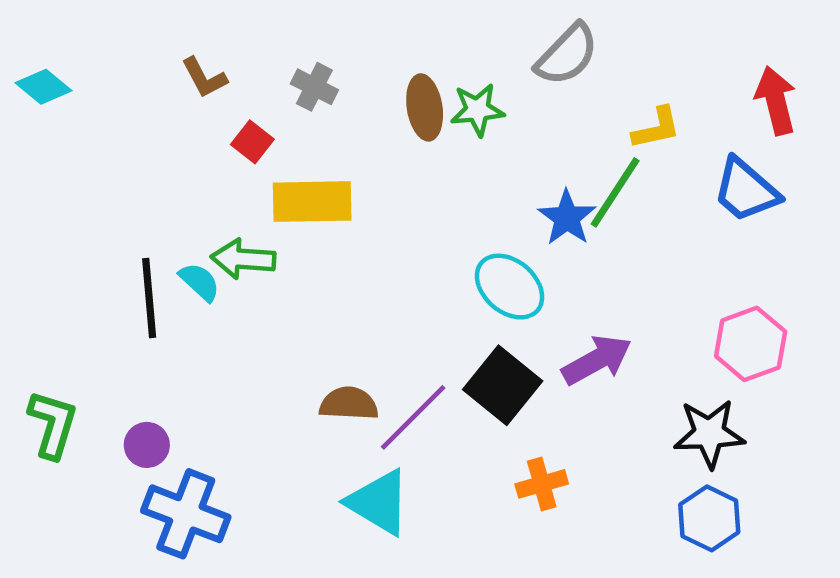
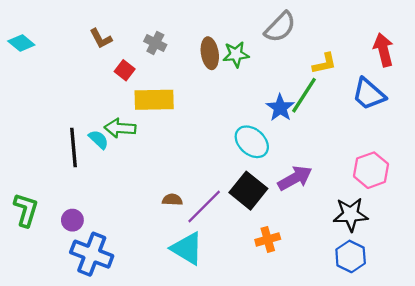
brown semicircle: (349, 404) -> (172, 200), size x0.7

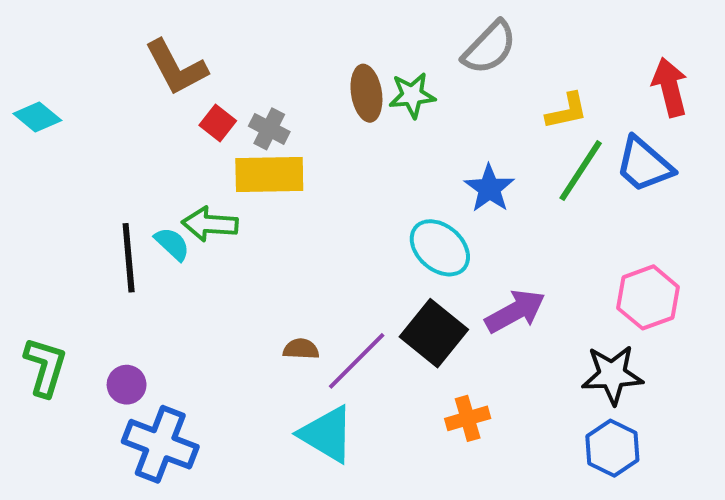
brown L-shape: (101, 38) -> (176, 67), size x1.6
cyan diamond: (21, 43) -> (37, 117), moved
gray cross: (155, 43) -> (269, 129), moved
green line: (304, 95) -> (581, 171), moved

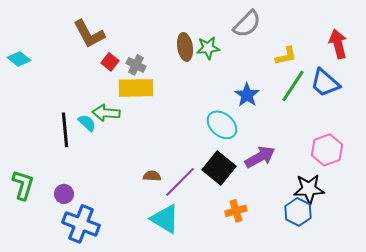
blue hexagon: (612, 448) -> (298, 212), moved

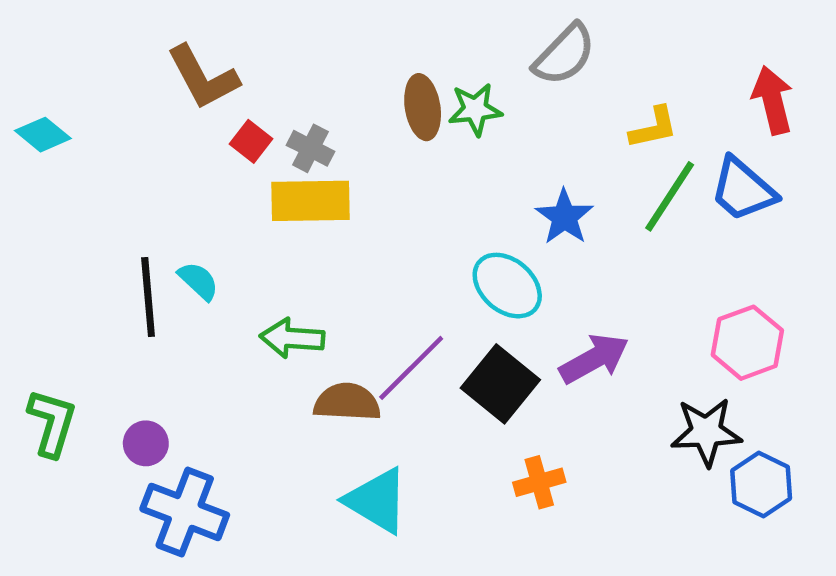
green arrow: (106, 113) -> (292, 338), moved
brown semicircle: (152, 176) -> (347, 402), size x1.6
purple line: (180, 182) -> (411, 368), moved
blue hexagon: (298, 212) -> (761, 485), moved

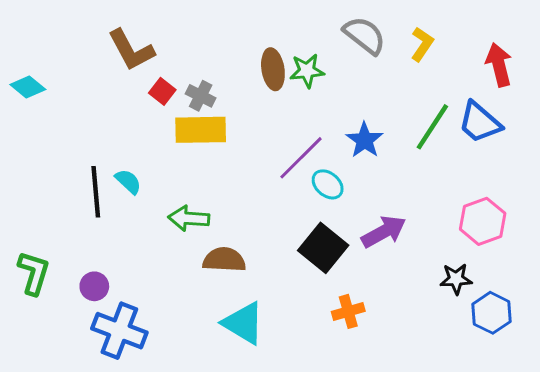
gray semicircle: (564, 55) -> (365, 35), turned -96
yellow L-shape: (654, 128) -> (422, 44), moved, turned -44
cyan ellipse: (507, 286) -> (328, 184), size x0.7
purple line: (411, 368) -> (301, 158), moved
black star: (706, 432) -> (456, 279), size x0.7

